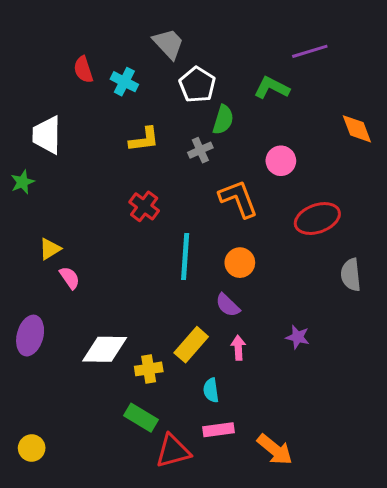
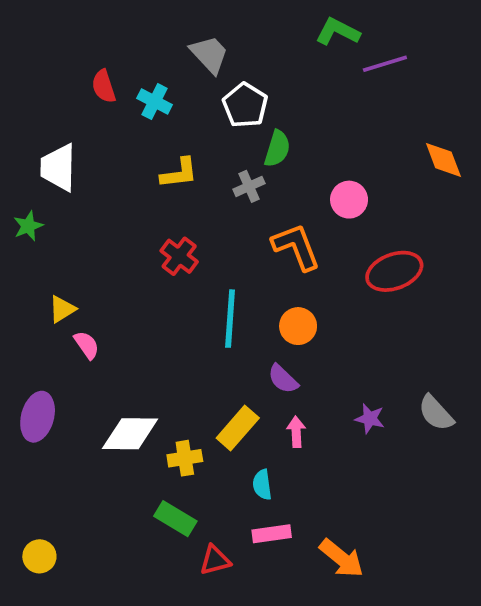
green L-shape: (272, 88) -> (338, 32), moved
gray semicircle: (351, 275) -> (436, 413), moved, turned -36
red triangle: (173, 451) -> (215, 560), size x0.7

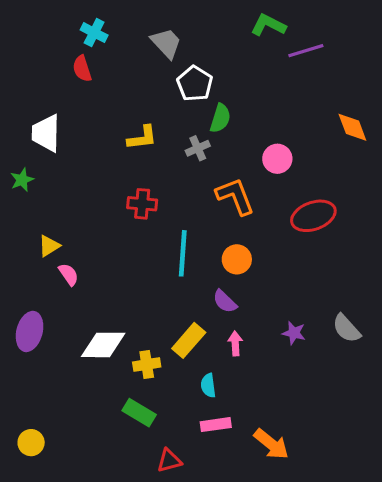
cyan cross: (155, 101) -> (94, 33), moved
red cross: (179, 256) -> (142, 204), turned -32
red triangle: (215, 560) -> (169, 461), moved

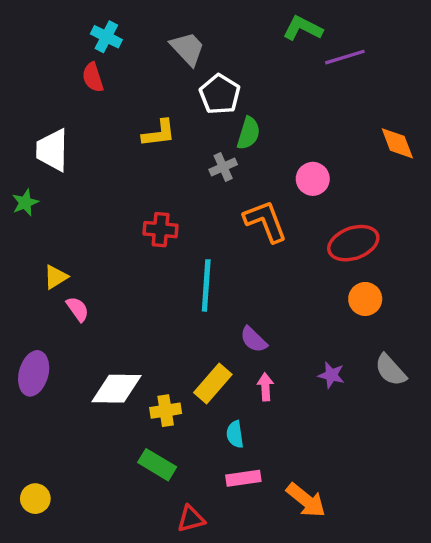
yellow L-shape: (142, 138) -> (159, 133), moved
orange circle: (237, 259) -> (365, 299), moved

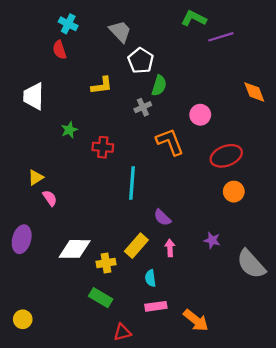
green star: (25, 203) -> (69, 130), moved
gray semicircle: (391, 370) -> (251, 264), moved, size x1.4

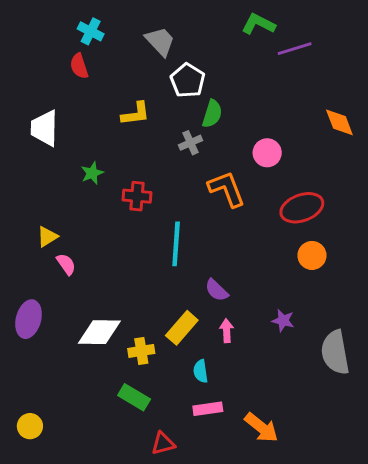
gray semicircle: (251, 264) -> (335, 352), turned 32

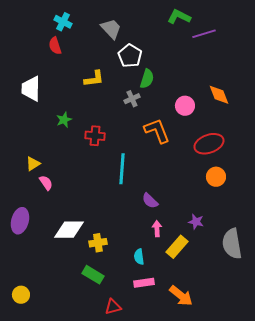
orange diamond: (339, 122) -> (219, 95), moved
yellow rectangle: (182, 328) -> (177, 247), moved

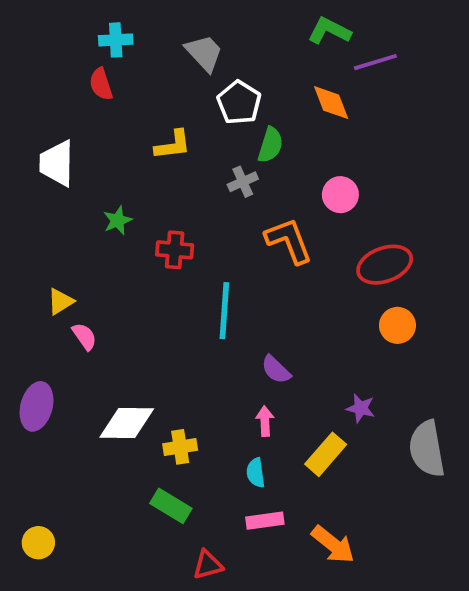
cyan cross: (63, 22) -> (116, 40), turned -30
orange diamond: (219, 95) -> (331, 103), moved
pink arrow: (157, 229) -> (265, 421), moved

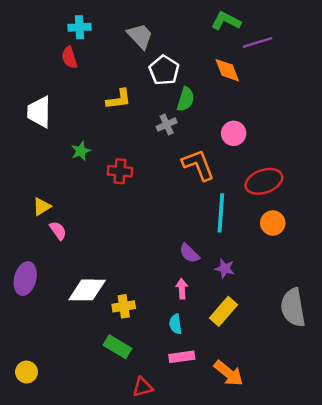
cyan line: (224, 311) -> (221, 213), moved
purple star: (361, 408) -> (225, 268), moved

